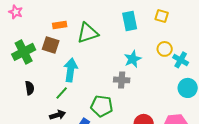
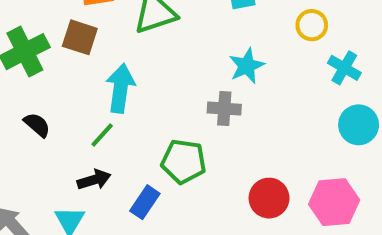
yellow circle: (165, 49) -> (312, 25), moved
black semicircle: (30, 88) -> (37, 125), turned -40

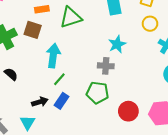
green line: (102, 135) -> (59, 79), moved
green pentagon: (184, 161) -> (97, 93), moved
blue rectangle: (145, 202) -> (61, 101), moved

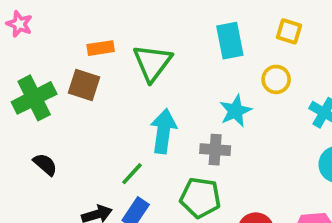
green triangle: (71, 17) -> (152, 63), turned -35
yellow circle: (150, 24) -> (276, 79), moved
cyan arrow: (53, 56) -> (163, 131), moved

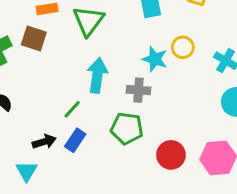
yellow circle: (276, 79) -> (183, 47), moved
cyan star: (235, 111) -> (155, 59), turned -30

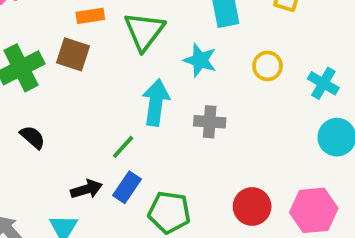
cyan star: (155, 59) -> (200, 60), moved
green pentagon: (127, 128) -> (169, 212), moved

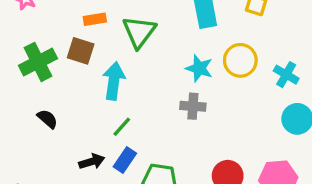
cyan star: (200, 60) -> (199, 68), moved
yellow circle: (267, 66) -> (240, 60), size x1.4
cyan arrow: (156, 103) -> (114, 81), moved

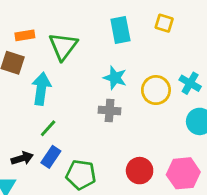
yellow circle: (240, 60) -> (156, 90), moved

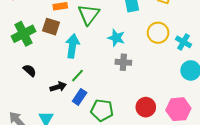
cyan star: (115, 78) -> (116, 38), moved
yellow circle: (156, 90) -> (158, 33), moved
black arrow: (22, 158) -> (58, 87), moved

